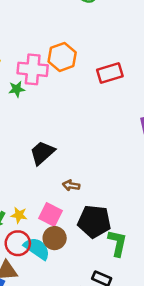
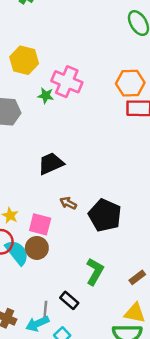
orange hexagon: (62, 57) -> (130, 83), moved
pink square: (51, 214) -> (40, 224), turned -30
black pentagon: (94, 222) -> (105, 215), moved

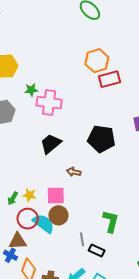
pink cross: (67, 82) -> (49, 103), moved
black pentagon: (105, 215) -> (101, 139), moved
gray line: (45, 309) -> (82, 239), moved

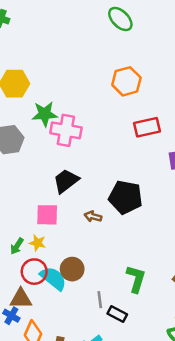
red rectangle: (109, 79) -> (147, 127), moved
green star: (31, 90) -> (45, 114), size x1.5
black pentagon: (101, 139) -> (126, 197), moved
pink square: (56, 196) -> (47, 215), moved

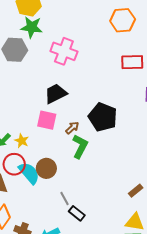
green star: (45, 114) -> (32, 27), moved
pink square: (47, 215) -> (47, 120), moved
brown arrow: (93, 216) -> (72, 128), turned 112
green L-shape: (136, 279) -> (80, 146), moved
gray line: (100, 300) -> (64, 198), turned -32

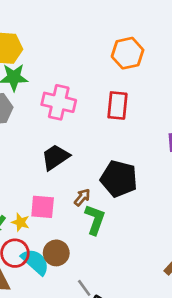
red rectangle: (132, 62) -> (117, 105), moved, turned -75
pink square: (47, 120) -> (43, 207), moved

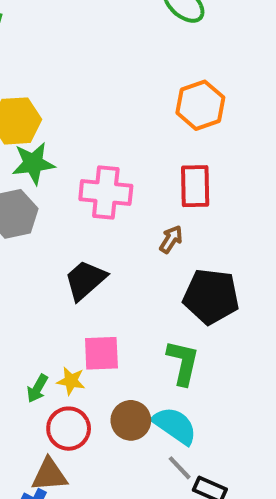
black trapezoid: (55, 157) -> (85, 280), moved
brown arrow: (82, 197) -> (171, 239), moved
cyan semicircle: (35, 262) -> (175, 426), moved

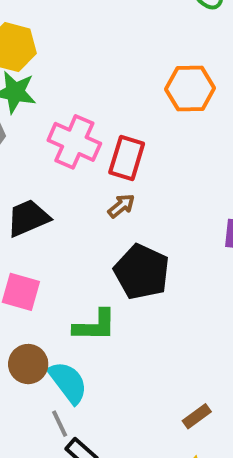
red rectangle: (195, 186) -> (127, 158), moved
green L-shape: (183, 363) -> (95, 326), turned 60

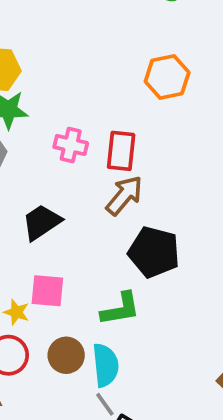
pink cross: (74, 142) -> (71, 145), size x0.7
brown arrow: (121, 206) -> (124, 195), size x1.6
cyan semicircle: (68, 382) -> (106, 365), turned 42

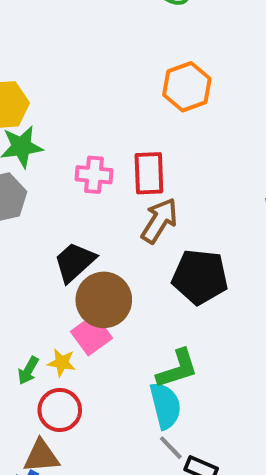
pink square: (47, 291) -> (92, 335), turned -33
green L-shape: (120, 309) -> (177, 369), moved
brown circle: (66, 355) -> (104, 300), moved, size x1.4

